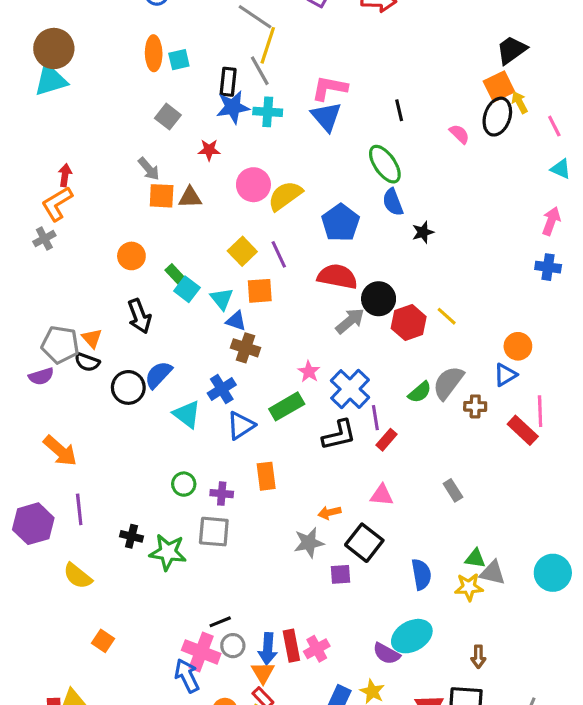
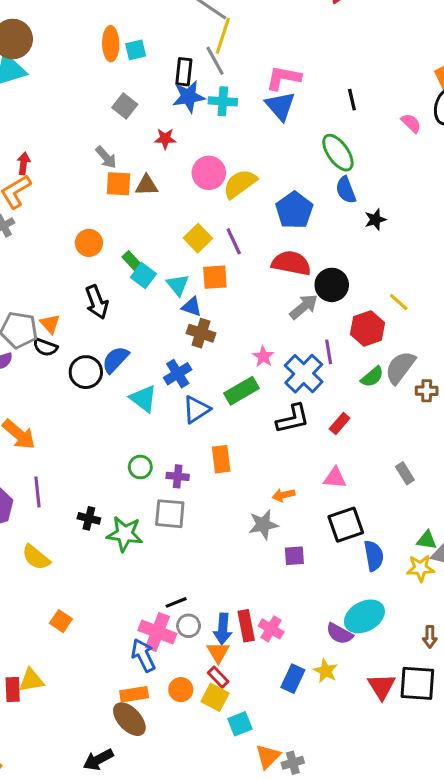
red hexagon: (409, 323) -> (368, 328), moved
purple line: (375, 418) -> (329, 352), moved
black square: (364, 543) -> (346, 525), moved, turned 33
pink cross: (317, 649) -> (271, 629), turned -30

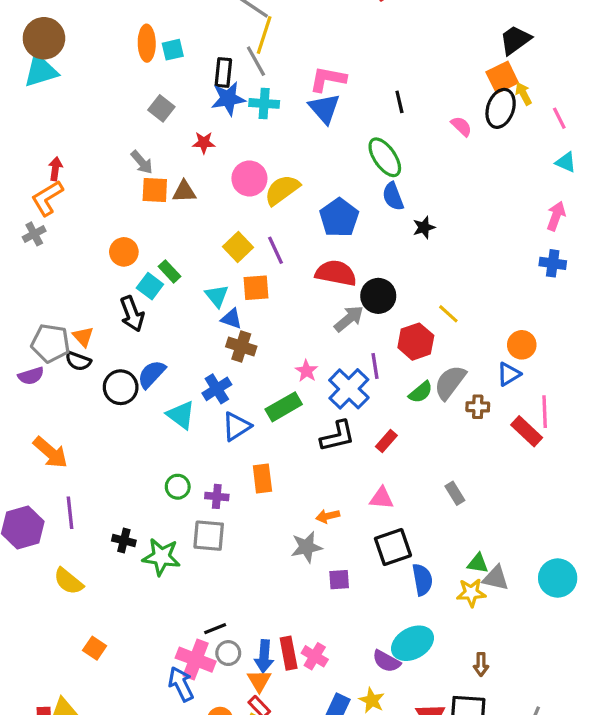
cyan square: (143, 276) -> (150, 286), moved

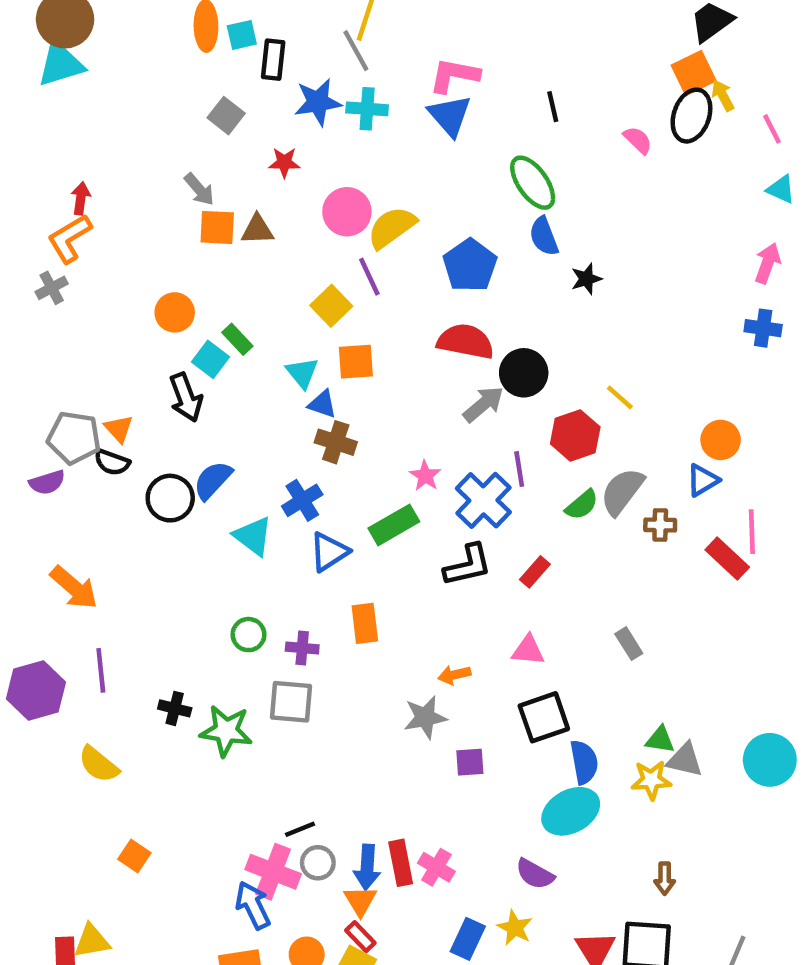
black rectangle: (223, 73) -> (273, 60), moved
purple line: (276, 250) -> (369, 277), moved
cyan ellipse: (413, 643) -> (571, 811), moved

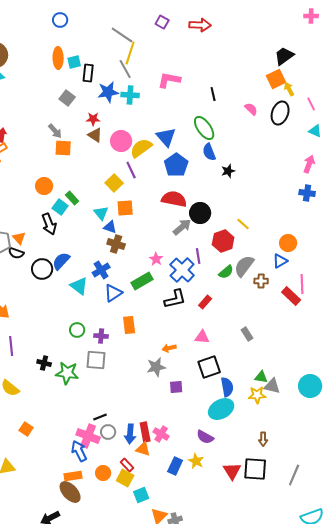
blue triangle: (450, 116) -> (166, 137), moved
black ellipse: (691, 116) -> (280, 113), moved
brown triangle: (257, 230) -> (95, 135), moved, turned 35
orange triangle: (360, 901) -> (143, 449), moved, turned -42

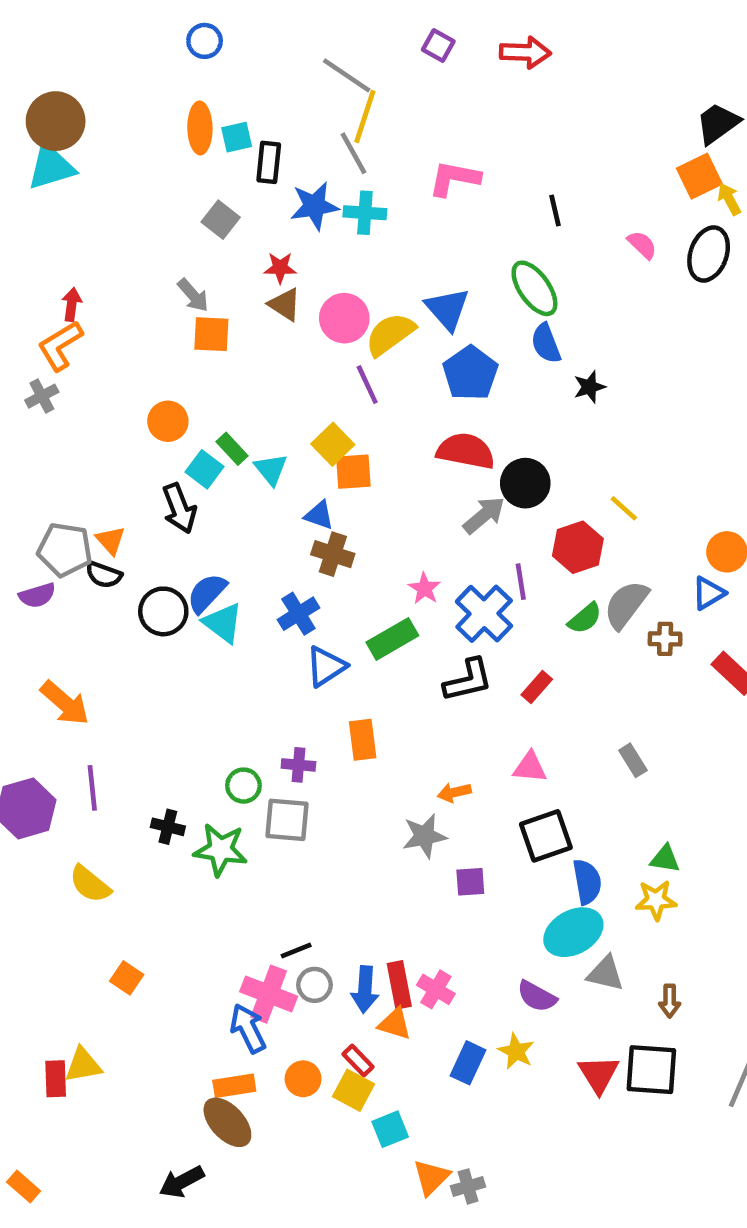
yellow square: (114, 183) -> (333, 444), moved
cyan triangle: (101, 213) -> (271, 469), moved
cyan triangle: (79, 286) -> (223, 623), moved
green circle: (77, 330) -> (243, 786), moved
gray triangle: (272, 386) -> (605, 973), moved

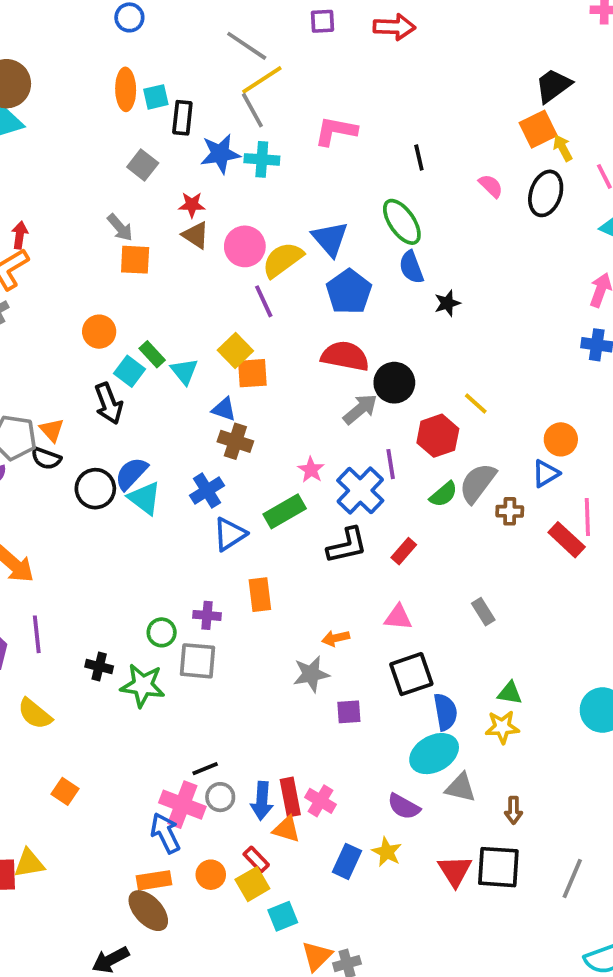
purple square: (438, 46) -> (322, 21), turned -32
yellow line: (365, 117) -> (262, 80), turned 39
yellow square: (353, 1090) -> (252, 884), turned 32

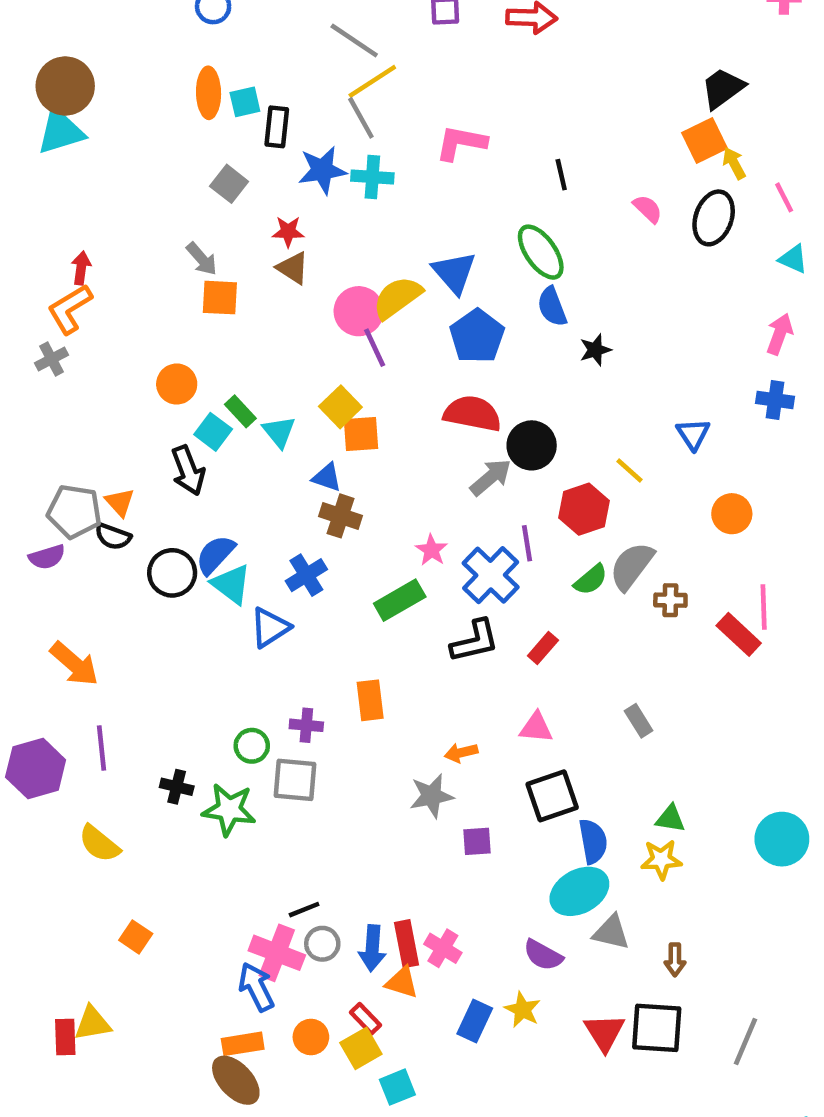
pink circle: (245, 246) -> (359, 311), moved
blue triangle: (546, 473) -> (693, 434), moved, turned -32
blue triangle: (230, 534) -> (270, 627), moved

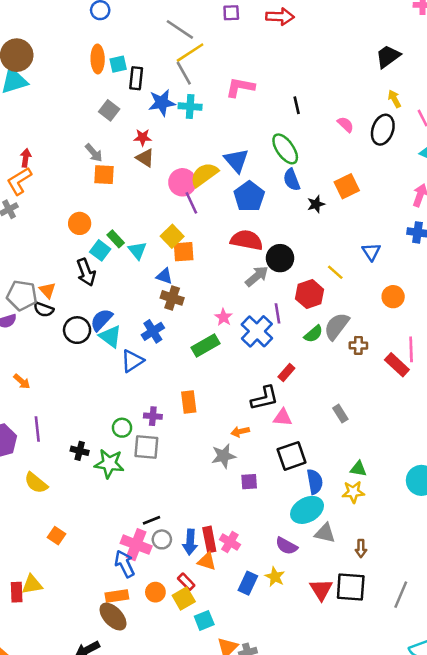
orange square: (705, 141) -> (347, 186), moved
black L-shape: (475, 641) -> (265, 398), moved
orange arrow: (74, 664) -> (22, 381), size x0.6

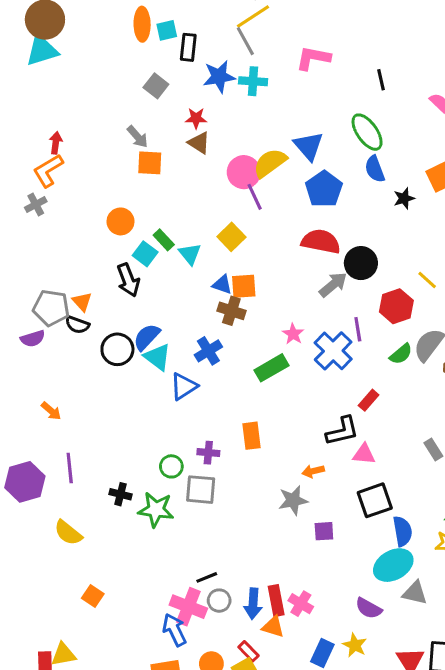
orange square: (184, 252) -> (244, 286), moved

